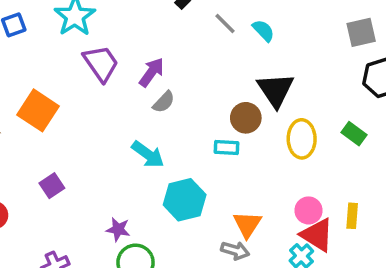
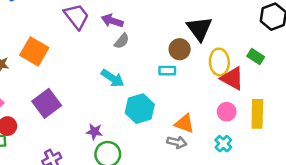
purple arrow: (152, 72) -> (112, 21), turned -105
purple square: (52, 186) -> (47, 103), size x1.6
yellow rectangle: (352, 216) -> (257, 114), size x1.6
orange triangle: (247, 224) -> (184, 124), turned -40
red triangle: (317, 235) -> (232, 78), moved

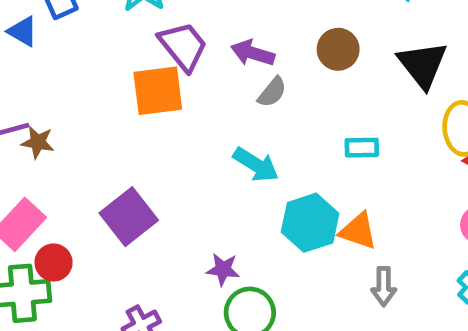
brown circle: (180, 49) -> (338, 49), moved
orange square: (34, 51) -> (158, 91), moved, turned -36
orange triangle: (184, 124) -> (358, 231), moved
gray arrow: (177, 142) -> (384, 286), turned 78

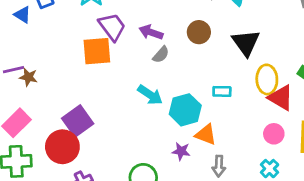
cyan rectangle: (362, 148) -> (222, 91), moved
cyan hexagon: (310, 223) -> (185, 110), moved
red circle: (54, 262) -> (62, 147), moved, size x1.6
purple star: (223, 269) -> (181, 151), moved

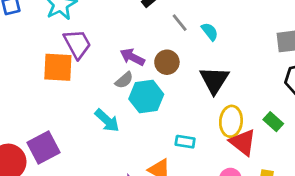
purple arrow: (151, 32) -> (132, 57), moved
cyan rectangle: (222, 91) -> (185, 142), moved
cyan hexagon: (185, 110) -> (146, 97), moved
purple square: (78, 121) -> (44, 147), moved

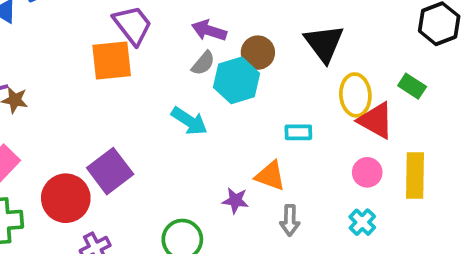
brown circle: (167, 62) -> (258, 53), moved

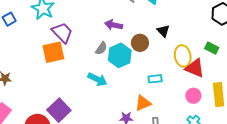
purple arrow: (209, 30) -> (114, 25), moved
black triangle: (324, 43) -> (163, 31), size x0.6
brown circle: (258, 53) -> (140, 43), moved
orange triangle: (270, 176) -> (143, 103), turned -36

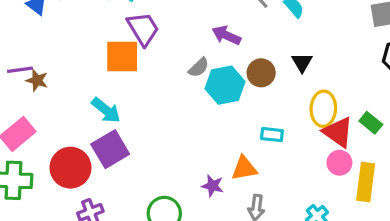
green rectangle: (212, 48) -> (371, 123), moved
cyan arrow: (97, 79) -> (106, 110), moved
pink circle: (193, 96) -> (339, 163), moved

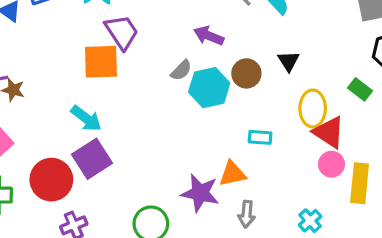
green rectangle: (371, 123) -> (360, 89), moved
purple star: (213, 186) -> (200, 193), size x1.6

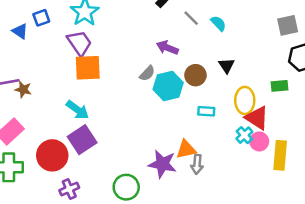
purple trapezoid: (122, 32) -> (79, 43), moved
green rectangle: (360, 89) -> (280, 86), turned -42
cyan rectangle: (260, 137) -> (206, 111), moved
gray arrow: (247, 214) -> (197, 164), moved
cyan cross: (310, 221) -> (244, 135), moved

